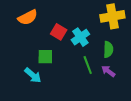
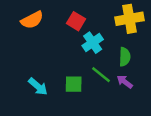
red square: (59, 32) -> (76, 21), moved
green square: (45, 57) -> (74, 84), moved
green line: (88, 65) -> (101, 75), turned -30

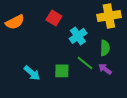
orange semicircle: (32, 20) -> (15, 22), moved
red square: (76, 21) -> (54, 18), moved

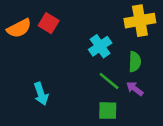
red square: (54, 18) -> (49, 23), moved
green square: (62, 71) -> (108, 111), moved
cyan arrow: (32, 73) -> (41, 94), turned 30

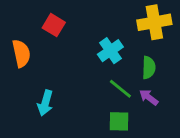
orange semicircle: (19, 28) -> (21, 53), moved, turned -75
cyan arrow: (41, 94) -> (45, 103), turned 35

